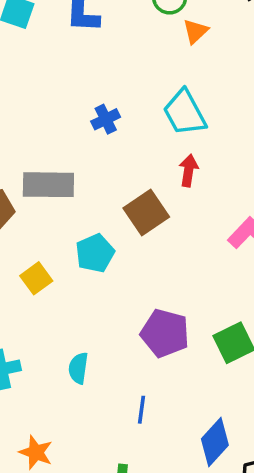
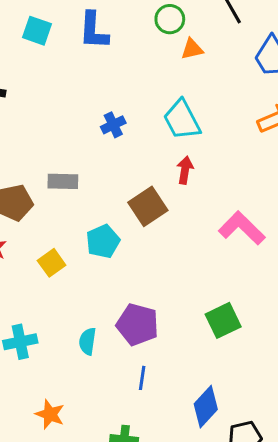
orange triangle: (195, 31) -> (192, 49), turned 30
gray rectangle: (48, 185) -> (63, 181), size x0.7
purple pentagon: (165, 333) -> (138, 325), moved

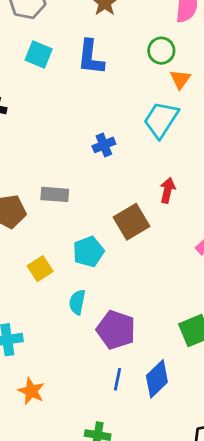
orange triangle: (192, 49) -> (180, 79), turned -45
cyan trapezoid: (182, 120) -> (161, 120), moved, turned 57
cyan semicircle: (88, 341) -> (77, 302), moved
blue diamond: (206, 407) -> (157, 379), moved
orange star: (50, 414) -> (31, 391), moved

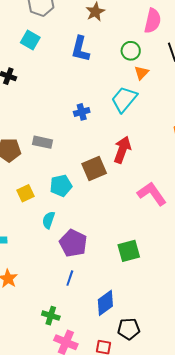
cyan square: (39, 54) -> (30, 40), moved
red arrow: (168, 190) -> (122, 150), size x1.5
blue diamond: (157, 379) -> (105, 303), moved

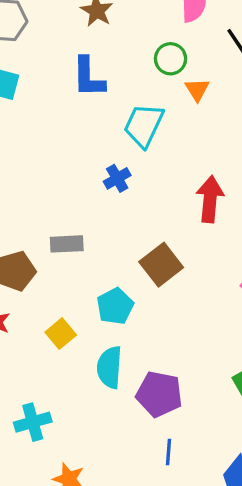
cyan trapezoid: (124, 99) -> (144, 125), moved
red arrow: (122, 150) -> (210, 199), moved
cyan semicircle: (49, 220) -> (109, 367), size x1.4

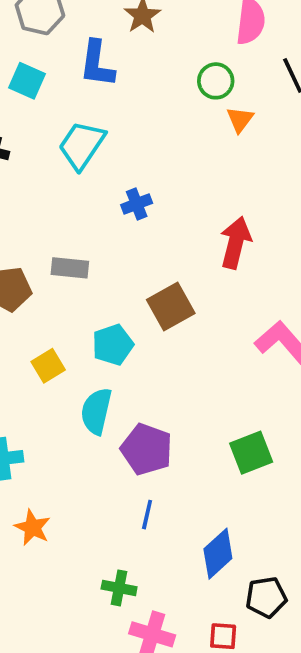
blue L-shape: (88, 77) -> (97, 64), moved
cyan trapezoid: (144, 125) -> (82, 145), moved

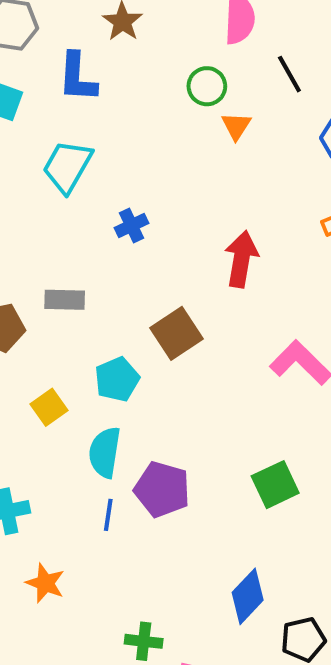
blue line: (147, 515) -> (108, 515), moved

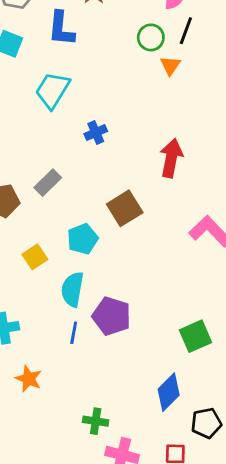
black line: (289, 74) -> (186, 31), moved, turned 48
gray rectangle: (65, 300) -> (48, 183), turned -48
green square: (275, 485) -> (196, 336), moved

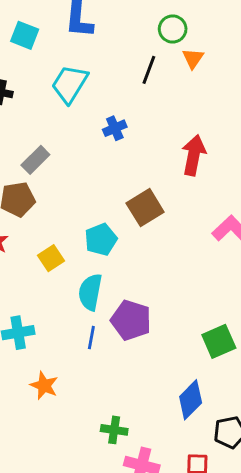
black line: (186, 31) -> (149, 70), moved
gray rectangle: (48, 183) -> (35, 160), moved

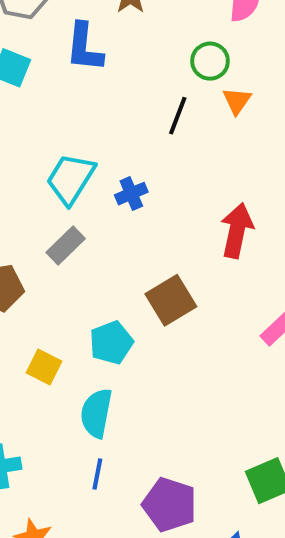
cyan trapezoid: (70, 84) -> (71, 179), moved
gray rectangle: (35, 160) -> (66, 246), moved
yellow square: (51, 258) -> (44, 367), turned -30
purple pentagon: (131, 320) -> (170, 505), moved

